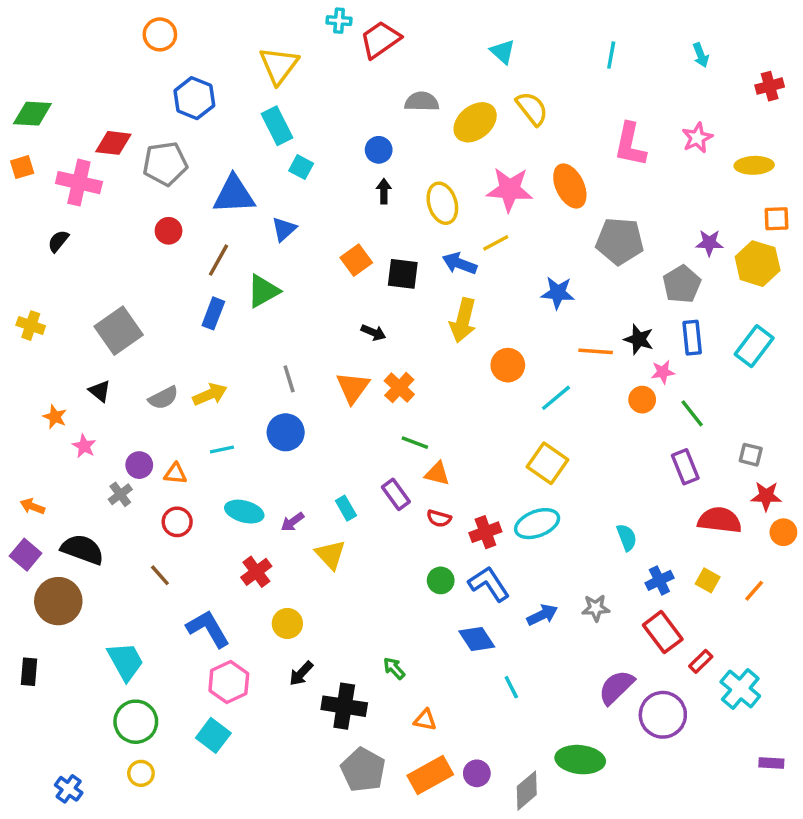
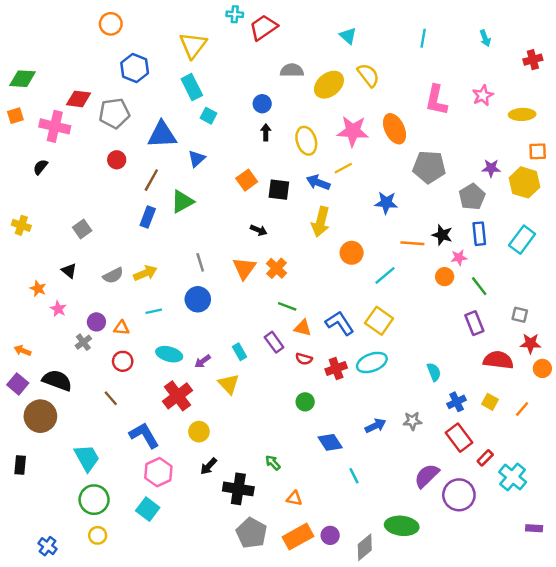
gray square: (119, 331) -> (82, 229), size x0.6
red cross: (256, 572) -> (178, 396), size x1.4
blue L-shape: (489, 584) -> (340, 323), moved

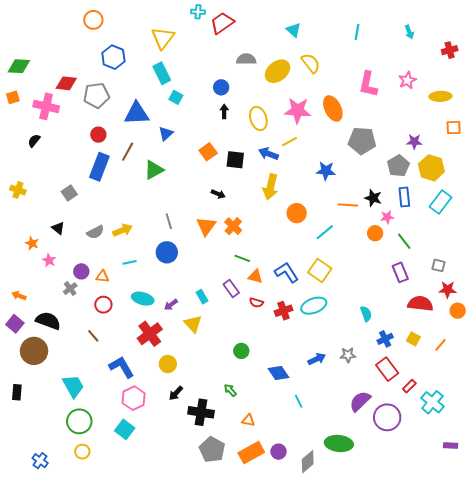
yellow hexagon: (525, 182) -> (431, 168), moved
blue rectangle: (148, 217) -> (99, 167), moved, size x1.5
green circle: (305, 402) -> (241, 351), moved

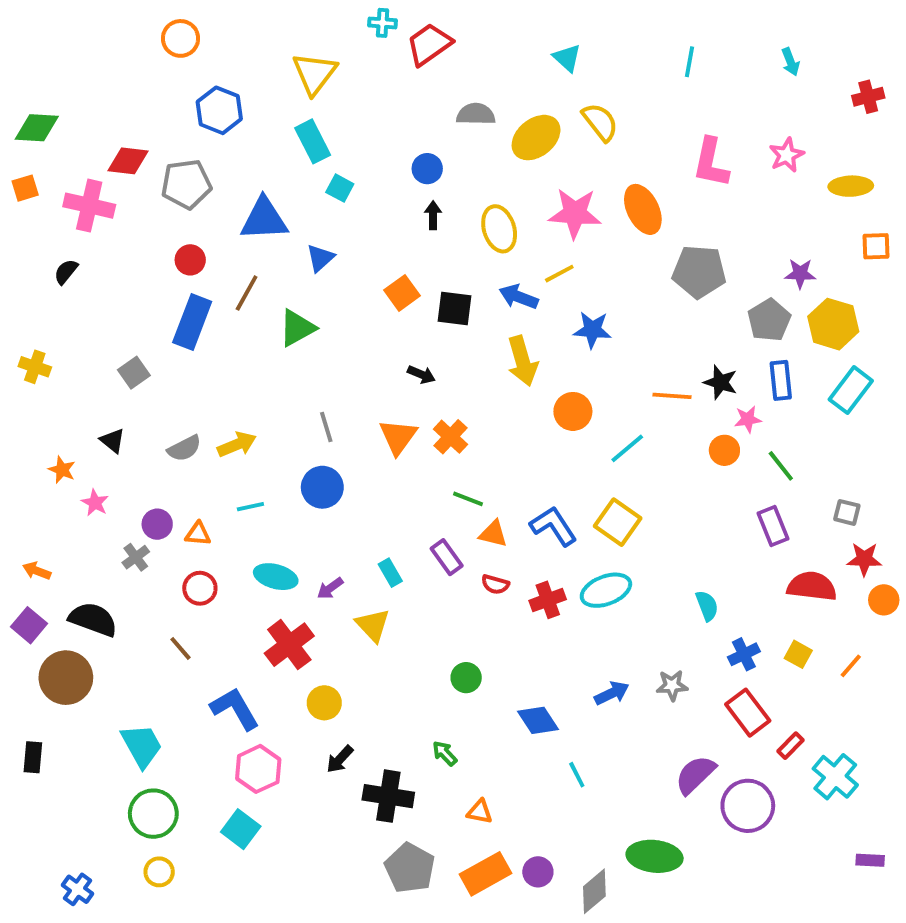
blue star: (326, 171) -> (592, 330), moved
yellow arrow: (270, 187) -> (522, 361), turned -30

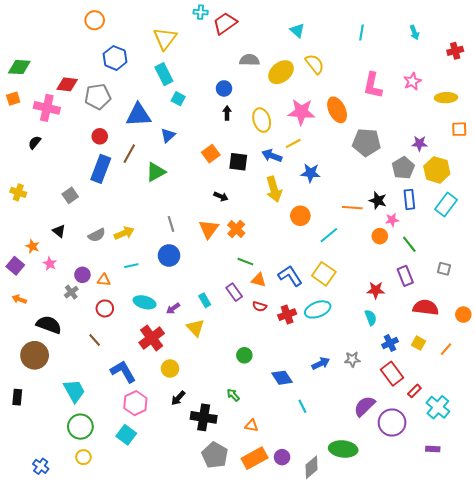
red star: (864, 559) -> (376, 290), moved
purple square: (29, 625) -> (15, 266), moved
purple rectangle: (870, 860) -> (433, 449), moved

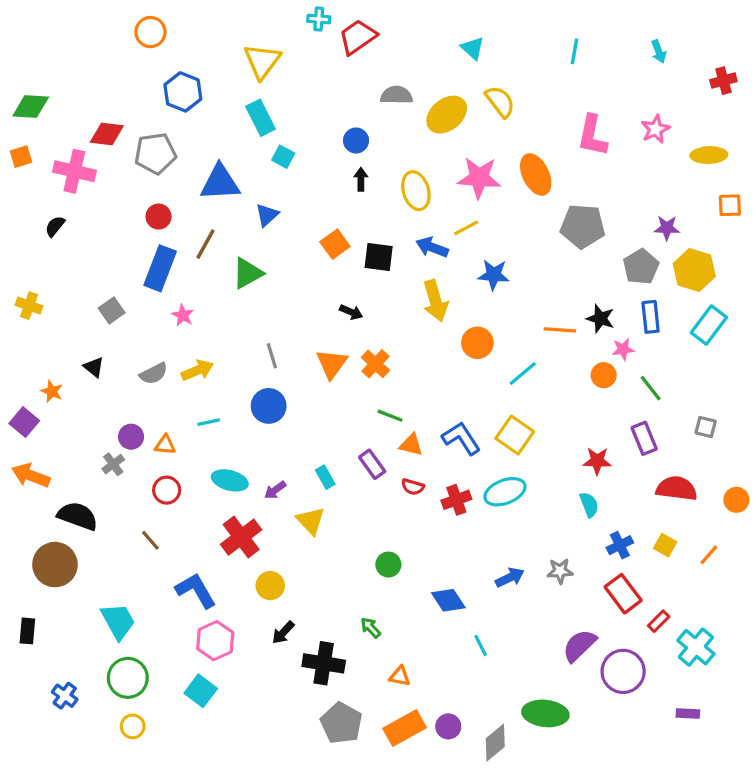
pink star: (50, 264) -> (183, 315), moved
orange arrow: (19, 299) -> (31, 476), size x1.6
blue cross: (41, 466) -> (65, 696), moved

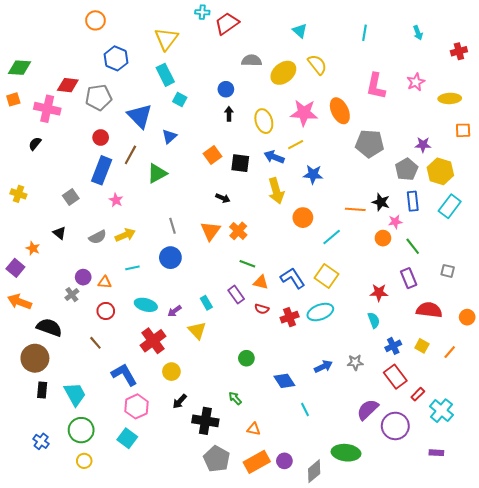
blue triangle: (220, 183) -> (140, 116), turned 48
black rectangle: (27, 631) -> (42, 390), moved

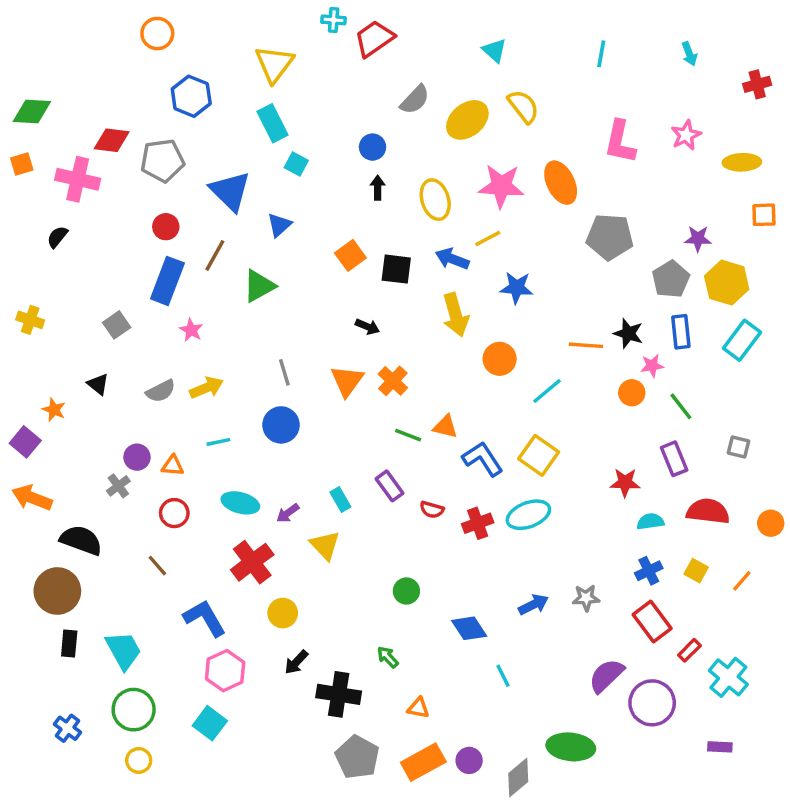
gray semicircle: (252, 60) -> (415, 100), turned 132
orange triangle: (261, 282) -> (445, 427), moved
cyan semicircle: (374, 320) -> (650, 522), moved, turned -77

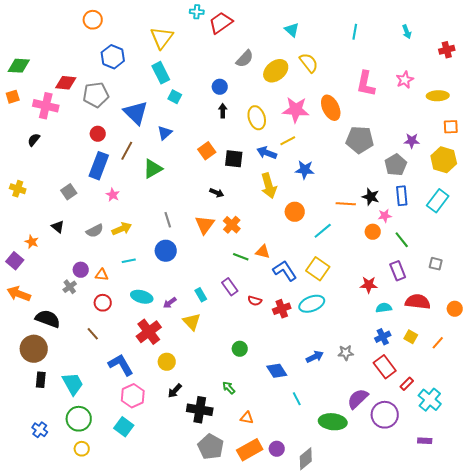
yellow hexagon: (727, 283) -> (444, 160), moved
green ellipse: (571, 747) -> (333, 422), moved

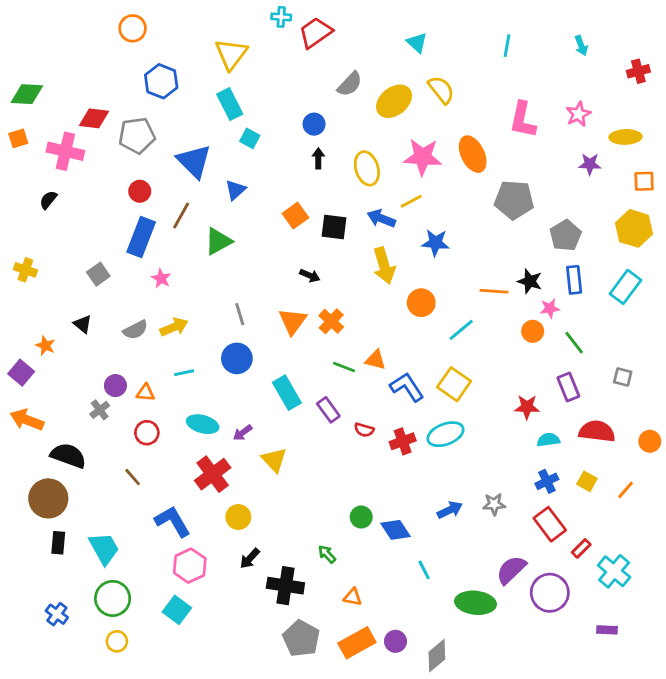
purple star: (412, 141) -> (590, 164), moved
cyan rectangle: (201, 295) -> (287, 393), moved, size x1.6
green circle: (240, 349) -> (361, 517), moved

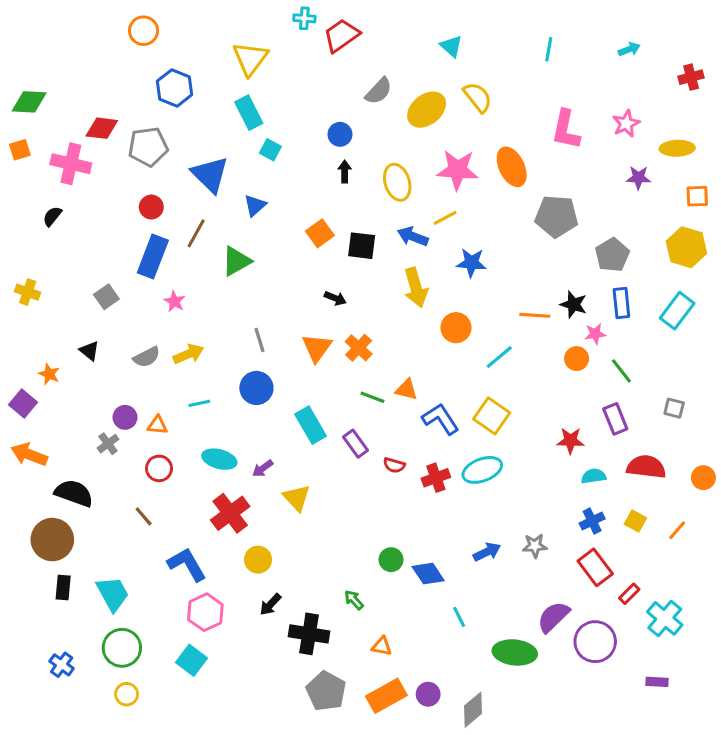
cyan arrow: (581, 46) -> (629, 49), turned -90

